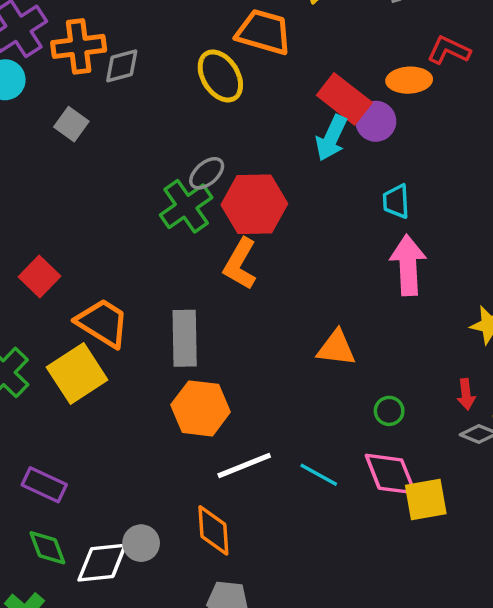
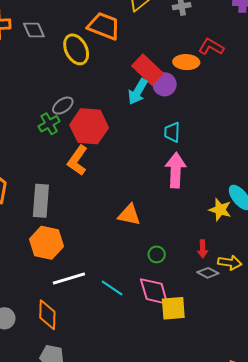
gray diamond: (122, 66) -> (34, 30), moved, turned 75
green cross: (186, 206) -> (49, 124), size x0.7

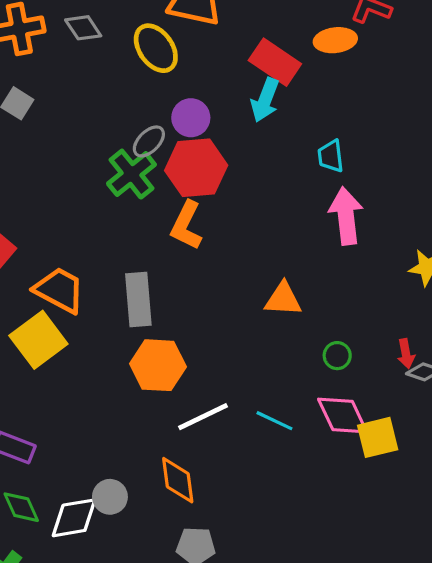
purple circle: (165, 84) -> (191, 118), moved
green cross: (49, 124) -> (131, 174), size x1.4
red arrow: (203, 249) -> (406, 354), moved

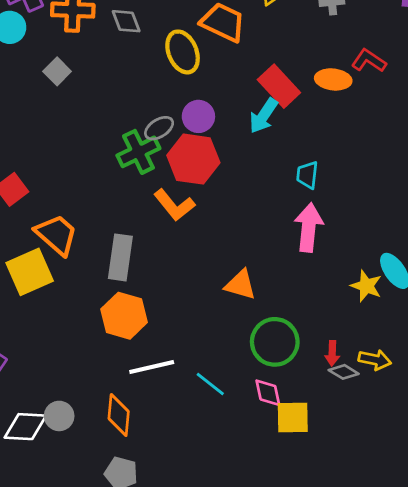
orange L-shape: (186, 225) -> (174, 205), turned -78
green circle: (337, 356) -> (275, 342), size x2.0
pink diamond: (343, 416) -> (268, 393), size x0.7

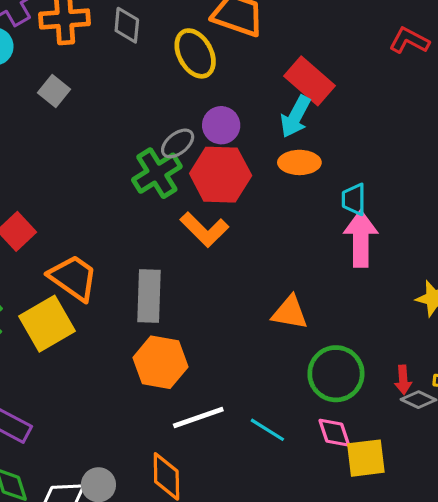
gray diamond: (126, 21) -> (127, 25), turned 32
orange ellipse: (333, 79) -> (299, 162), moved
cyan trapezoid: (307, 175) -> (354, 199), moved

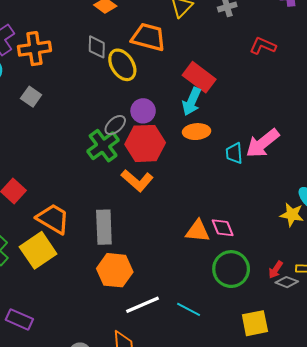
gray diamond: (127, 25) -> (97, 47), moved
pink arrow: (361, 239) -> (263, 143), moved, turned -124
red arrow: (403, 380) -> (276, 270), turned 42
pink diamond: (334, 433) -> (223, 228), moved

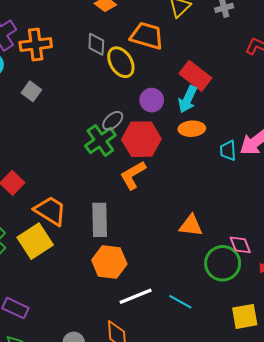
purple circle: (143, 111) -> (152, 100), moved
orange L-shape: (137, 180) -> (133, 175), turned 108
pink diamond: (223, 228) -> (240, 245), moved

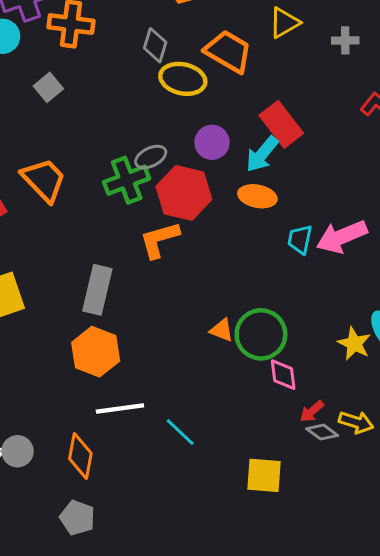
yellow ellipse: (121, 62) -> (183, 79), turned -60
orange trapezoid: (50, 211) -> (44, 180), moved
orange triangle: (191, 226) -> (222, 330), size x0.7
green circle: (223, 263) -> (261, 334), moved

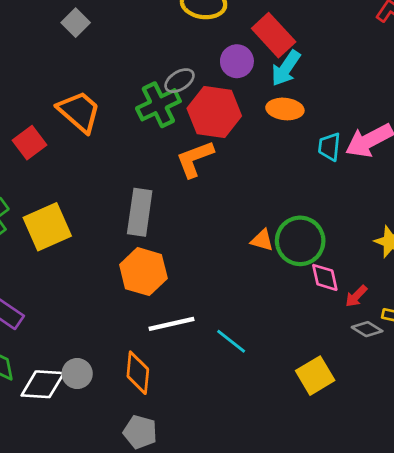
red rectangle: (281, 124) -> (274, 35), moved
red arrow: (312, 411) -> (356, 296), moved
yellow square: (264, 475) -> (315, 376), turned -30

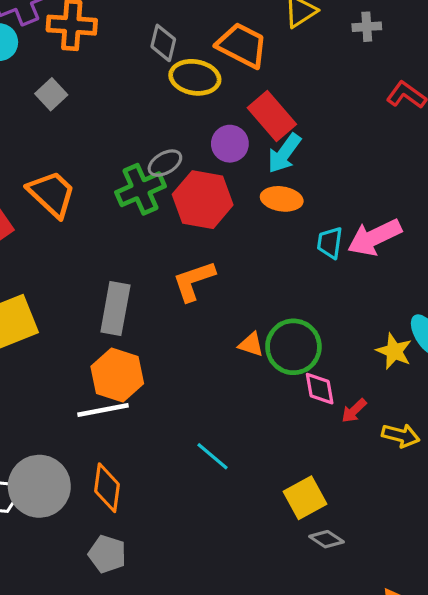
orange L-shape: (195, 159) -> (194, 281), moved
white line: (172, 324) -> (103, 410), moved
gray diamond: (367, 329) -> (326, 539), moved
gray circle: (77, 374) -> (39, 486), size x1.8

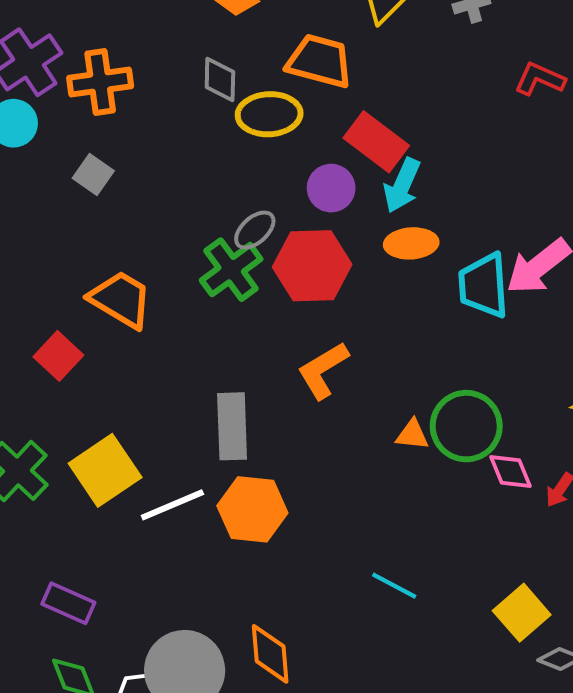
cyan trapezoid: (330, 243) -> (484, 285), size x1.6
white line: (103, 410) -> (172, 505), moved

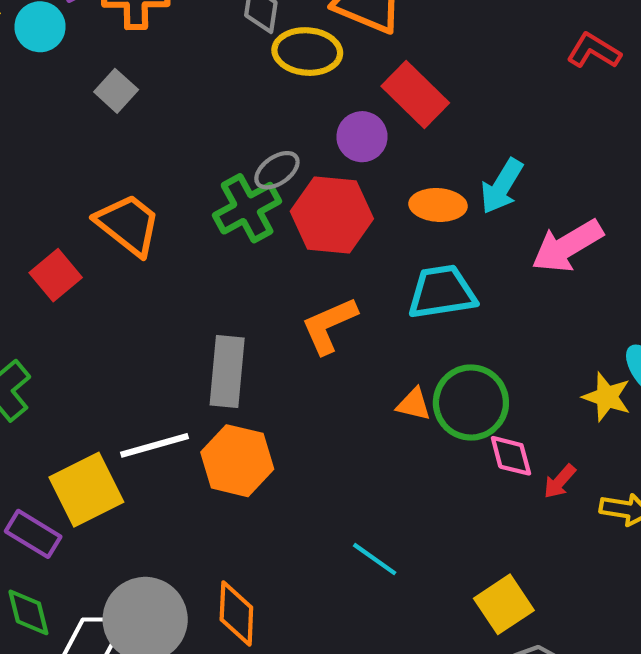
cyan arrow: (402, 185) -> (502, 186), moved
cyan trapezoid: (484, 285) -> (442, 292), moved, turned 78
yellow square: (105, 470) -> (86, 490), moved

